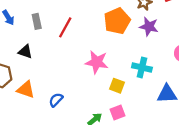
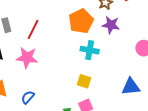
pink star: (97, 62) -> (27, 58), moved
cyan cross: (142, 68) -> (90, 50), moved

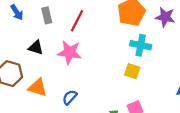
yellow square: (84, 81) -> (132, 71), moved

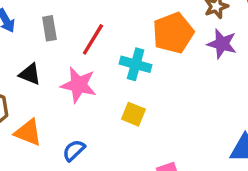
cyan cross: (141, 45) -> (136, 64), moved
yellow square: (132, 71) -> (133, 114), moved

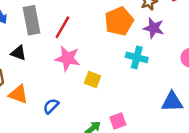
gray rectangle: (49, 28) -> (31, 20), size x1.6
cyan cross: (136, 64) -> (137, 57), moved
pink star: (79, 85) -> (68, 58), moved

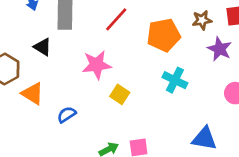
red line: (62, 27) -> (116, 19), moved
purple star: (154, 28) -> (220, 49), moved
pink star: (68, 58) -> (97, 65), turned -30

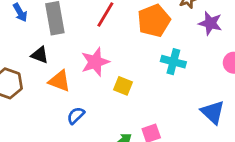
orange triangle: (33, 94) -> (59, 81), moved
blue triangle: (204, 139) -> (213, 112), turned 44

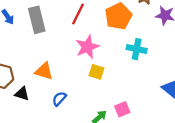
black triangle: (40, 55) -> (22, 94), moved
pink star: (95, 62) -> (87, 47), moved

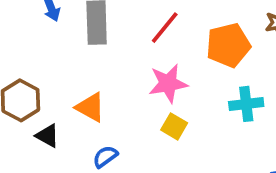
cyan cross: (137, 49) -> (246, 104), turned -30

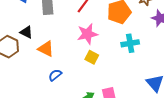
black triangle: (47, 136) -> (26, 32), moved

